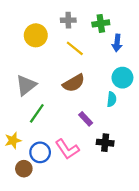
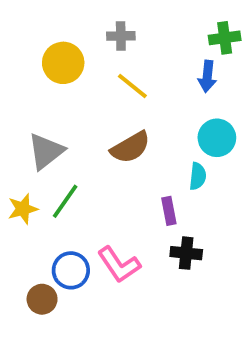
green cross: (101, 23) -> (225, 38), moved
purple rectangle: (86, 119) -> (169, 211), moved, turned 32
yellow star: (13, 140) -> (23, 209), moved

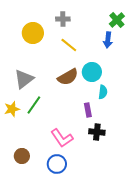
green cross: (225, 38) -> (117, 20), turned -35
cyan circle: (217, 138) -> (92, 72), moved
blue circle: (71, 270) -> (57, 164), moved

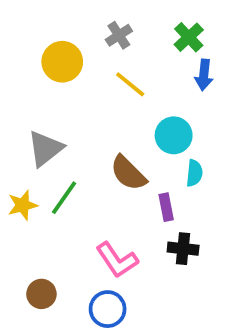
gray cross: (63, 19) -> (119, 35), turned -32
green cross: (117, 20) -> (189, 37), moved
brown semicircle: (68, 77) -> (128, 173), moved, turned 75

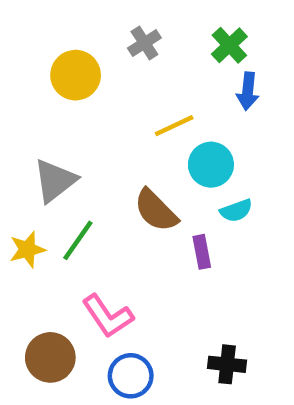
yellow line: (130, 84) -> (174, 126), moved, turned -64
cyan semicircle: (194, 173) -> (236, 211), turned 64
black cross: (183, 249) -> (227, 364), moved
pink L-shape: (117, 260) -> (108, 316), moved
brown circle: (41, 294) -> (50, 357), size x1.4

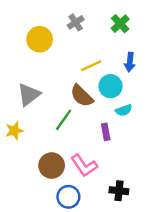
blue arrow: (248, 91) -> (130, 62), moved
brown semicircle: (156, 211) -> (82, 96), moved
green line: (78, 240) -> (64, 120), moved
pink L-shape: (108, 316) -> (84, 166), moved
brown circle: (50, 357) -> (52, 166), moved

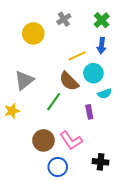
blue arrow: (130, 62) -> (102, 46), moved

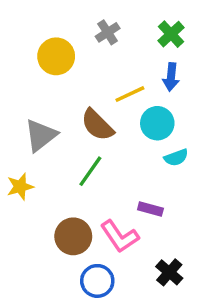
brown semicircle: (69, 81) -> (97, 125), moved
purple rectangle: (89, 112) -> (150, 209), moved, turned -64
black cross: (101, 162) -> (169, 272), turned 35

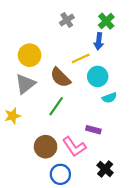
yellow circle: (56, 56) -> (30, 55), moved
blue arrow: (171, 77) -> (99, 41), moved

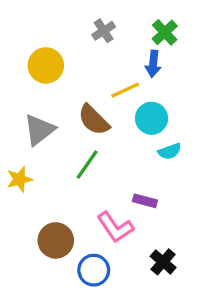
yellow circle: (30, 55) -> (46, 65), moved
brown circle: (46, 147) -> (56, 240), moved

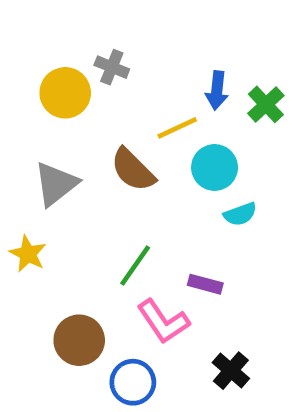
gray cross: (104, 31) -> (112, 67), moved, turned -35
green cross: (165, 32) -> (266, 104), moved
green line: (87, 164) -> (135, 266), moved
yellow star: (19, 179) -> (28, 254), turned -30

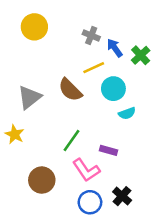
gray cross: (112, 67) -> (91, 36), moved
blue arrow: (217, 90) -> (115, 48), turned 138
yellow circle: (65, 93) -> (34, 27), moved
blue circle: (133, 382) -> (90, 202), moved

